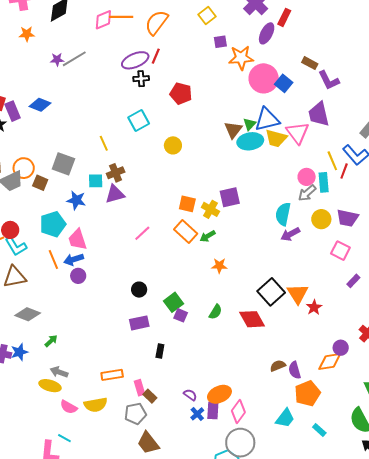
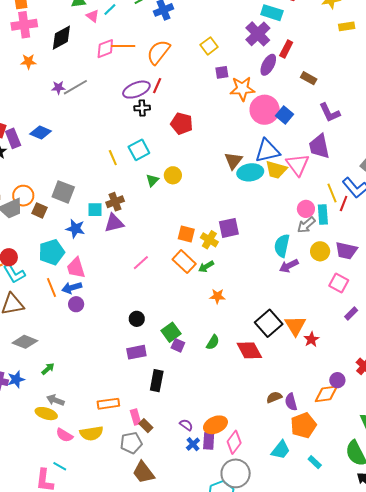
brown rectangle: (310, 63) -> (309, 78), moved
green triangle: (250, 124) -> (152, 180), moved
yellow line: (104, 143) -> (113, 158), moved
black rectangle: (160, 351) -> (157, 381), size x1.5

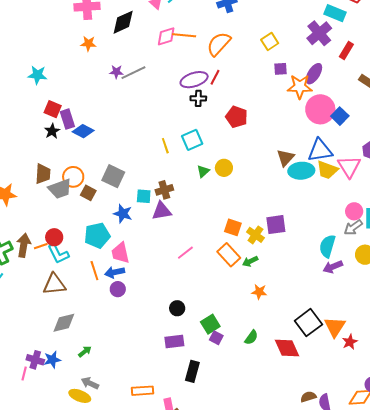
purple ellipse: (268, 65) -> (314, 74), moved
blue diamond: (41, 133) -> (83, 131), moved
gray diamond: (25, 342) -> (64, 323), turned -40

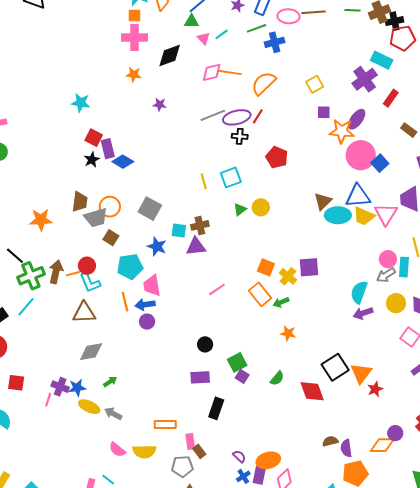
gray line: (133, 73) -> (213, 115), moved
brown square: (88, 193) -> (111, 238), moved
yellow ellipse: (80, 396) -> (89, 407), moved

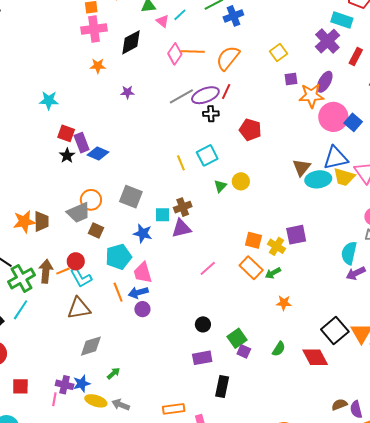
pink diamond: (212, 72) -> (175, 54), turned -35
brown trapezoid: (80, 202) -> (41, 221), moved

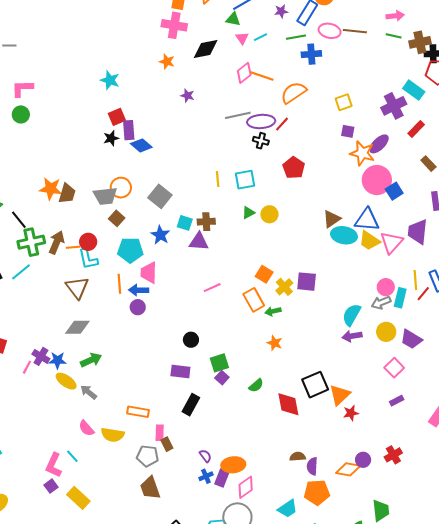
red square: (66, 133) -> (117, 117), turned 30
brown triangle: (79, 308) -> (77, 288), turned 45
green arrow: (114, 373) -> (91, 360), size x1.5

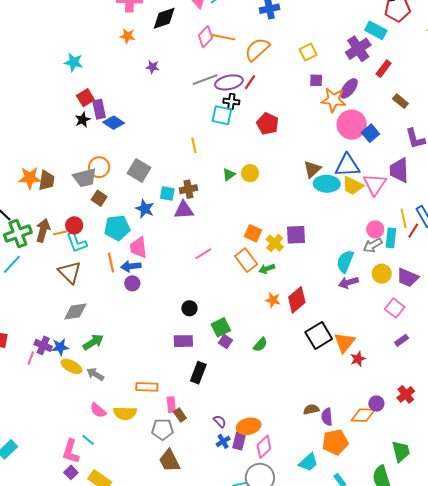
cyan square: (245, 180) -> (222, 115), moved, turned 30
red diamond: (288, 404) -> (297, 300), moved, turned 68

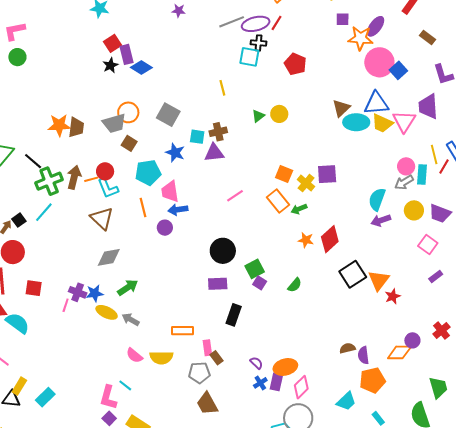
blue arrow: (131, 266) -> (178, 210), moved
black circle: (189, 308) -> (223, 251), size x1.6

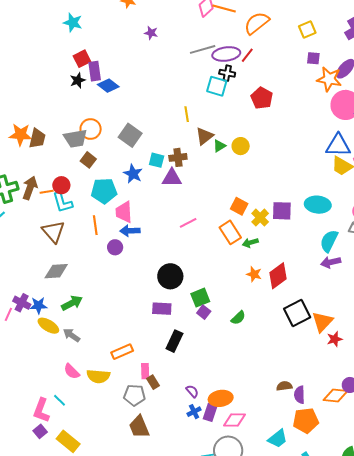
brown triangle: (341, 108) -> (204, 136), moved
cyan ellipse: (356, 122) -> (318, 205), moved
orange rectangle: (183, 331) -> (122, 352), turned -30
pink diamond: (301, 387) -> (234, 420), turned 40

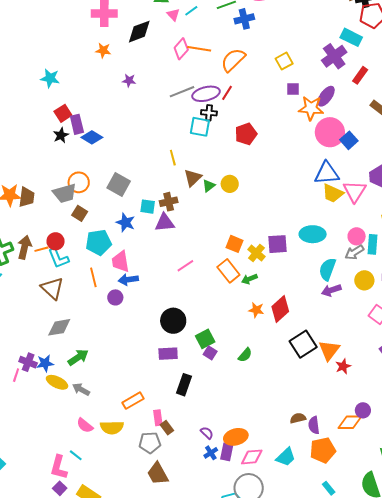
red pentagon: (262, 98) -> (246, 134), turned 30
cyan trapezoid: (278, 439) -> (286, 457), moved

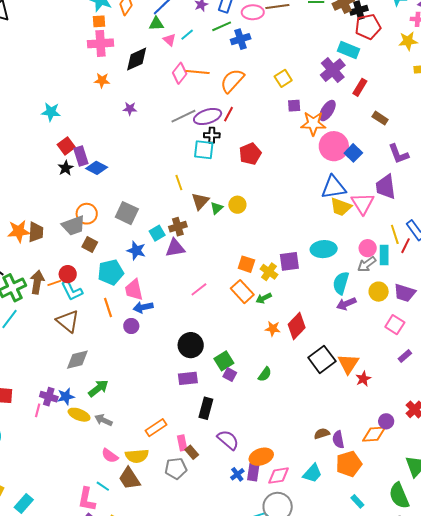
cyan square: (148, 207) -> (157, 233), turned -35
purple semicircle: (207, 433) -> (228, 440), moved, size x1.6
brown trapezoid: (158, 474) -> (129, 478), moved

